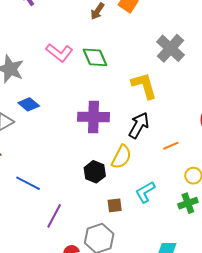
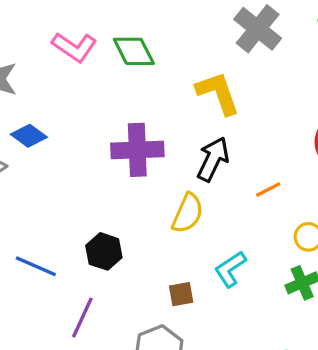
black hexagon: (95, 172) -> (104, 251), moved

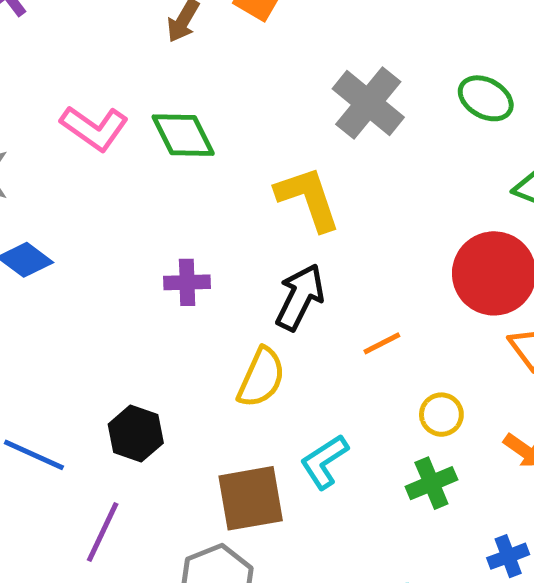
purple cross: (137, 150) -> (187, 282), size x0.6
brown square: (181, 294) -> (251, 498), size x1.8

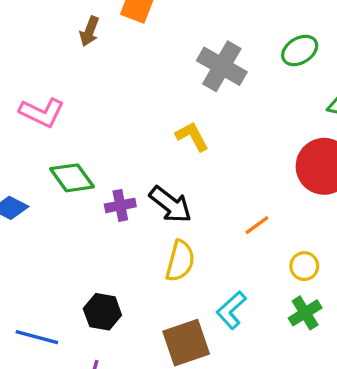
green ellipse: (486, 98) -> (300, 50), turned -51
green diamond: (183, 135) -> (72, 178), moved
yellow L-shape: (308, 198) -> (192, 136), size x0.7
black arrow: (300, 297) -> (171, 204), moved, turned 111

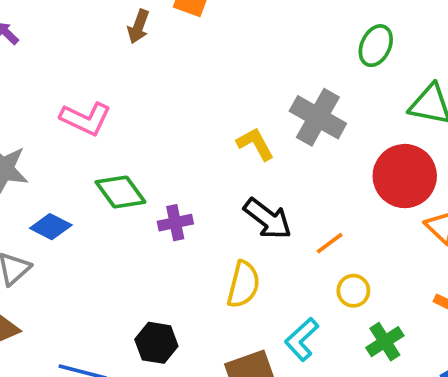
green ellipse: (300, 50) -> (376, 46), turned -33
gray cross: (222, 66) -> (318, 117), moved
black arrow: (171, 204) -> (268, 219), moved
yellow circle: (304, 266) -> (353, 291), moved

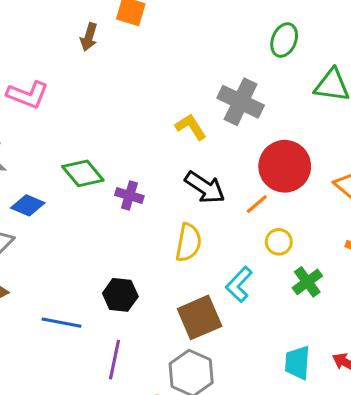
pink L-shape: (86, 119) -> (28, 95), moved
red circle: (405, 176) -> (285, 166), moved
purple cross: (175, 223) -> (129, 195), turned 32

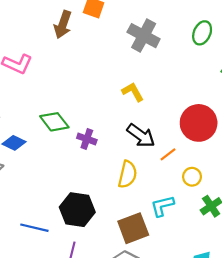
brown arrow: (89, 37) -> (63, 25), size x1.4
gray cross: (241, 102) -> (144, 36), moved
orange line: (257, 204) -> (168, 154), moved
cyan L-shape: (239, 284) -> (162, 206), turned 30
black hexagon: (120, 295) -> (77, 210), size x1.4

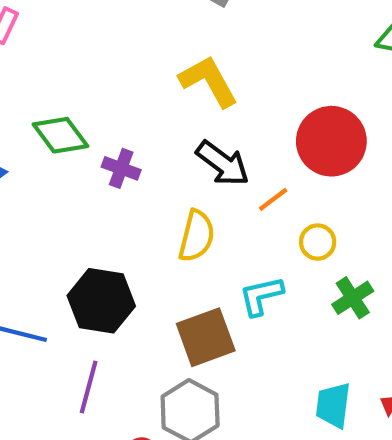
yellow L-shape: (133, 92) -> (209, 81), size x1.4

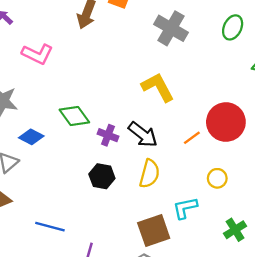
black arrow: (223, 163) -> (143, 135), moved
orange line: (273, 199) -> (192, 138), moved
green cross: (353, 298) -> (235, 230), moved
black hexagon: (101, 301) -> (102, 176), moved, size x0.7

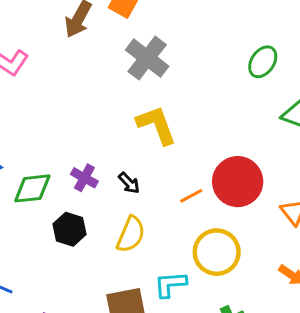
gray cross: (171, 28) -> (147, 58), moved
green diamond: (74, 116) -> (32, 188), moved, turned -68
black arrow: (143, 135) -> (129, 183), size x0.6
yellow circle: (217, 178) -> (217, 252), size x1.8

